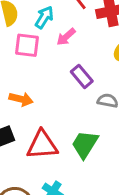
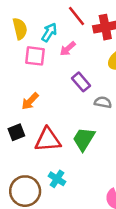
orange arrow: (21, 99) -> (30, 101), turned 120

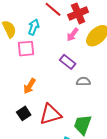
pink arrow: (68, 49) -> (72, 35), moved
gray semicircle: (103, 102) -> (83, 82), moved
green trapezoid: (84, 139) -> (83, 125), moved

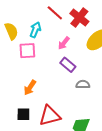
red cross: (78, 13) -> (79, 17), turned -30
pink arrow: (72, 35) -> (64, 43), moved
black square: (24, 113) -> (23, 114), turned 32

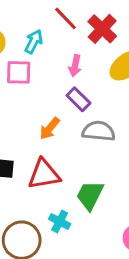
pink arrow: (64, 43) -> (75, 66), turned -32
gray semicircle: (83, 84) -> (99, 131), size x1.5
orange arrow: (30, 88) -> (50, 129), moved

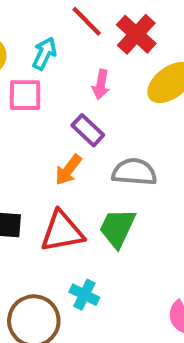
purple rectangle: (78, 99) -> (88, 130), moved
green trapezoid: (90, 195) -> (117, 228), moved

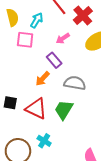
pink arrow: (101, 85) -> (63, 38), turned 40
red triangle: (62, 232) -> (36, 109), turned 30

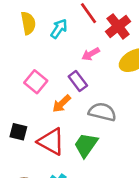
pink square: (25, 40) -> (36, 82), moved, turned 30

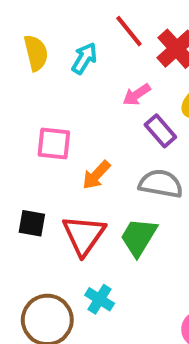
purple rectangle: (78, 81) -> (160, 131), moved
pink square: (36, 82) -> (54, 144), turned -30
red triangle: (51, 141) -> (84, 235), turned 40

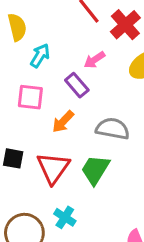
cyan arrow: (84, 58) -> (40, 56), moved
purple rectangle: (160, 131) -> (77, 85), moved

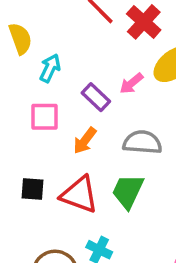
pink arrow: (94, 60) -> (131, 83), moved
red triangle: (53, 168) -> (79, 195), turned -39

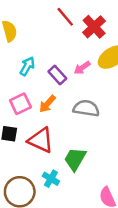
cyan arrow: (50, 68) -> (27, 66), moved
pink square: (45, 117) -> (20, 104), moved, turned -30
green trapezoid: (128, 191) -> (75, 159), moved

